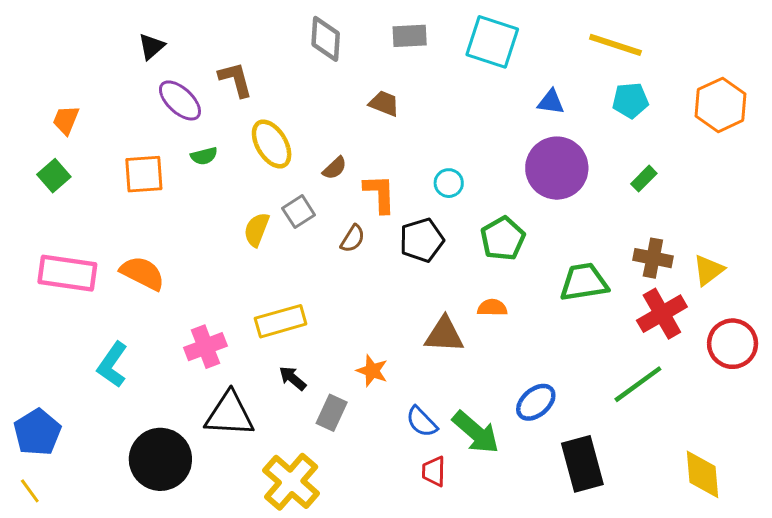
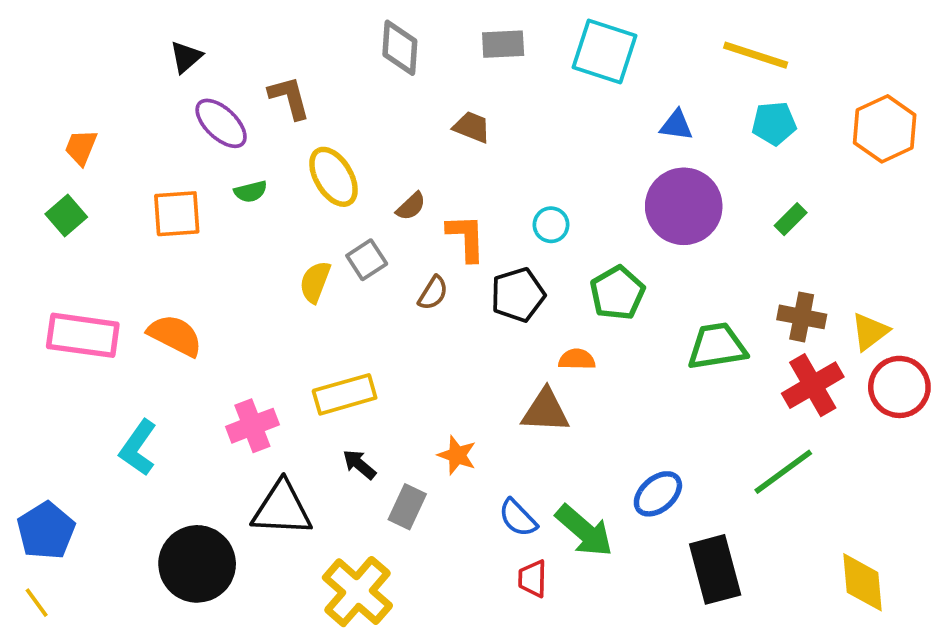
orange semicircle: (492, 308) -> (577, 359), moved
red circle: (733, 344) -> (899, 387), moved

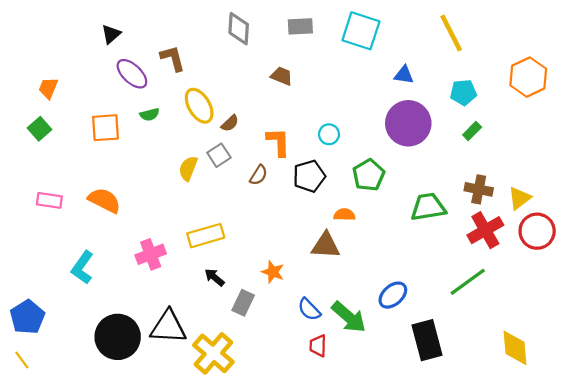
yellow line: (756, 55) -> (451, 33), turned 45
cyan pentagon: (774, 123) -> (463, 92), moved
brown semicircle: (411, 206) -> (230, 123), moved
pink rectangle: (83, 335) -> (49, 200), size x0.6
black triangle: (282, 509) -> (168, 327), moved

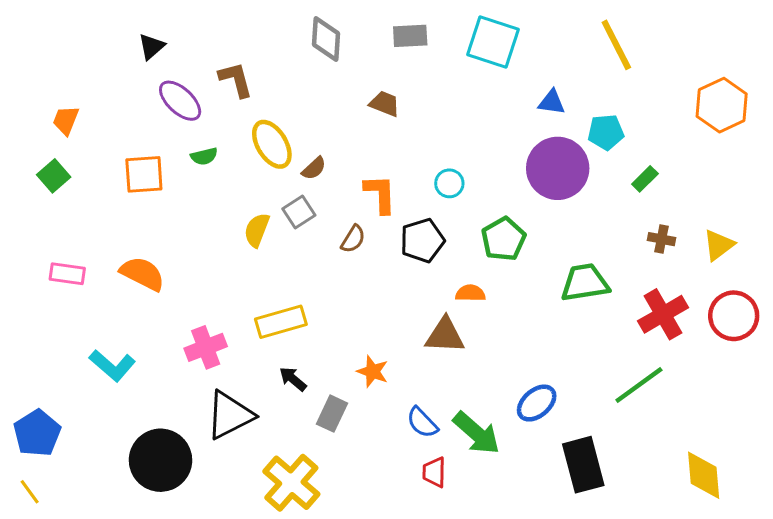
cyan pentagon: (463, 92) -> (606, 132), moved
brown cross: (479, 189) -> (661, 239), moved, size x0.7
yellow triangle: (519, 198) -> (719, 245), moved
cyan L-shape: (82, 268) -> (112, 365), turned -84
black triangle: (168, 327) -> (230, 415), moved, turned -30

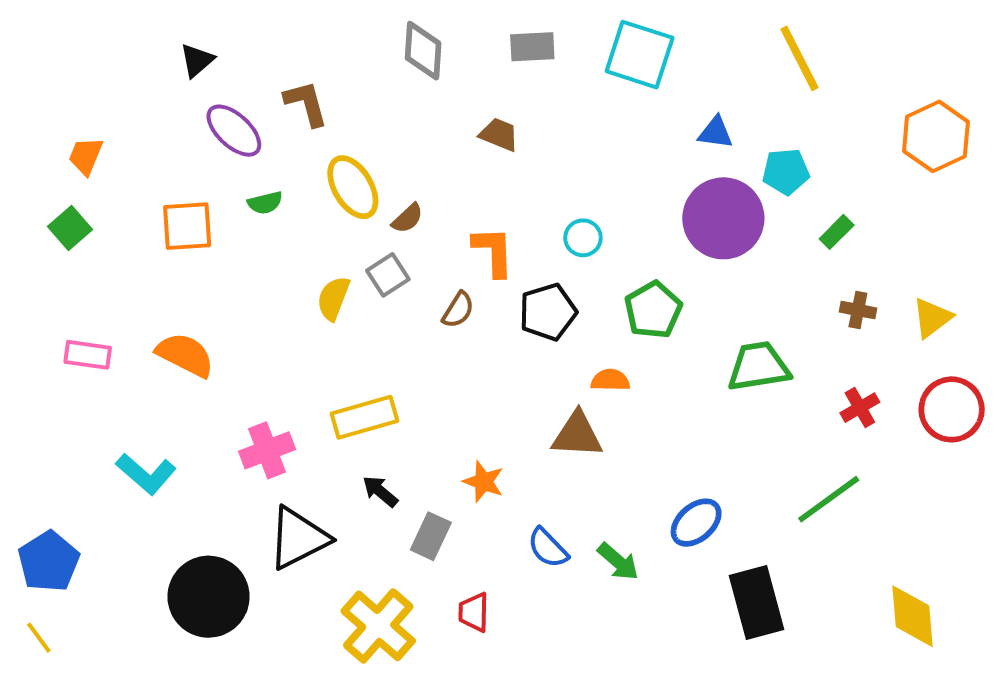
red cross: (663, 314) -> (860, 408), size x0.6
green arrow: (476, 433) -> (618, 562), size x0.7
red trapezoid: (434, 472) -> (474, 612), moved

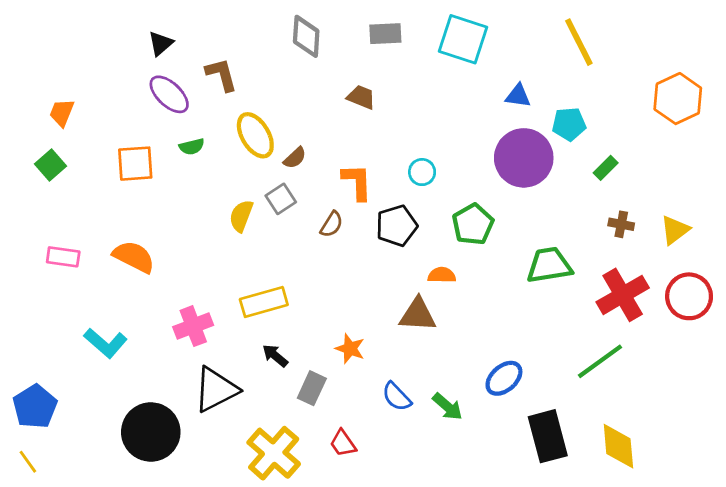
black triangle: (197, 60) -> (161, 43), moved
red cross: (860, 408) -> (623, 295), size x1.8
red trapezoid: (474, 612) -> (343, 443), turned -36
yellow diamond: (913, 616) -> (618, 446), moved

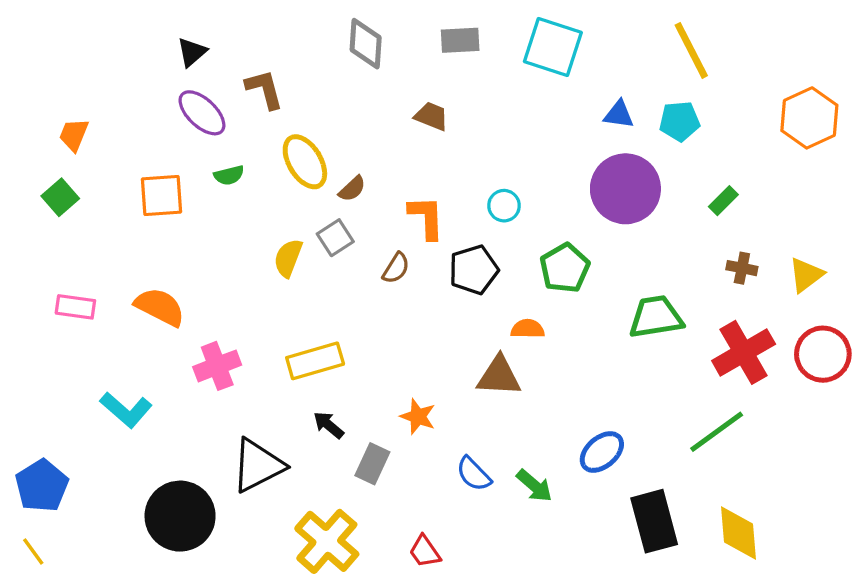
cyan pentagon: (569, 124) -> (679, 121), moved
pink cross: (193, 326) -> (217, 366), moved
red trapezoid: (343, 443) -> (425, 552), moved

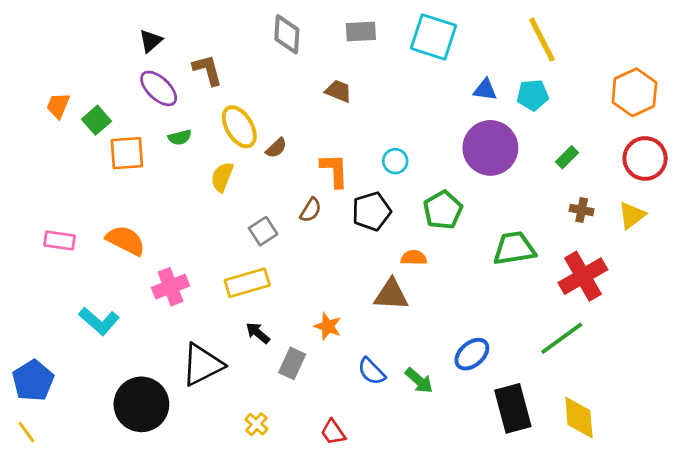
green square: (60, 197) -> (96, 120), moved
gray square: (335, 238) -> (263, 231), moved
yellow semicircle: (288, 258) -> (222, 177), moved
red circle: (823, 354) -> (645, 158), moved
yellow cross: (327, 541) -> (256, 424), size x0.5

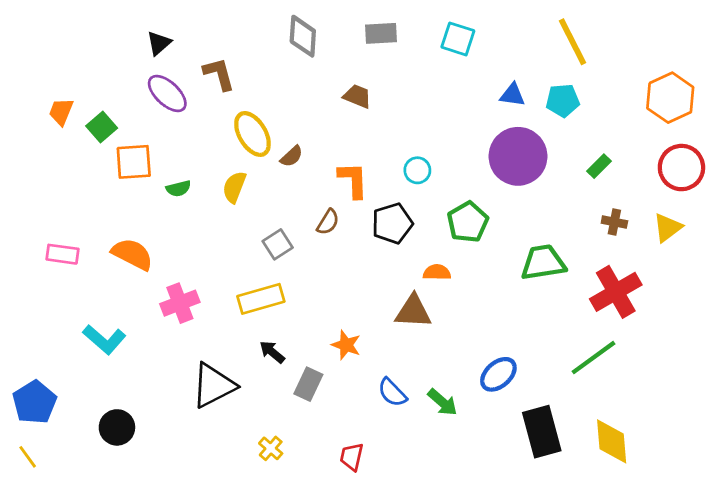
cyan square: (434, 37) -> (458, 39), size x0.7
green semicircle: (180, 137) -> (178, 188), moved
black circle: (141, 404) -> (117, 427), moved, size x0.6
red trapezoid: (333, 432) -> (352, 457), turned 48

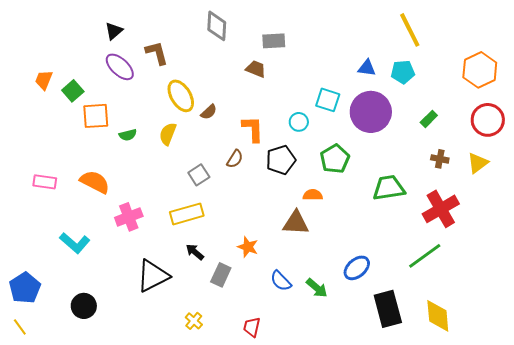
gray rectangle: (381, 33) -> (274, 41), moved
cyan square: (458, 39) -> (328, 100), moved

